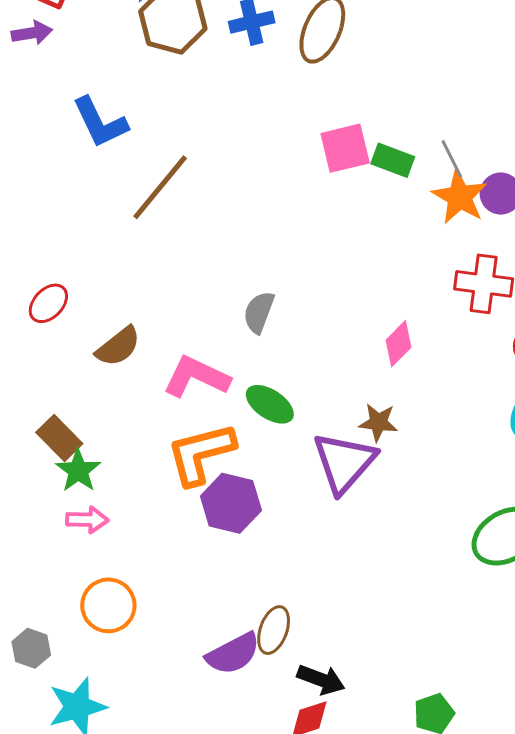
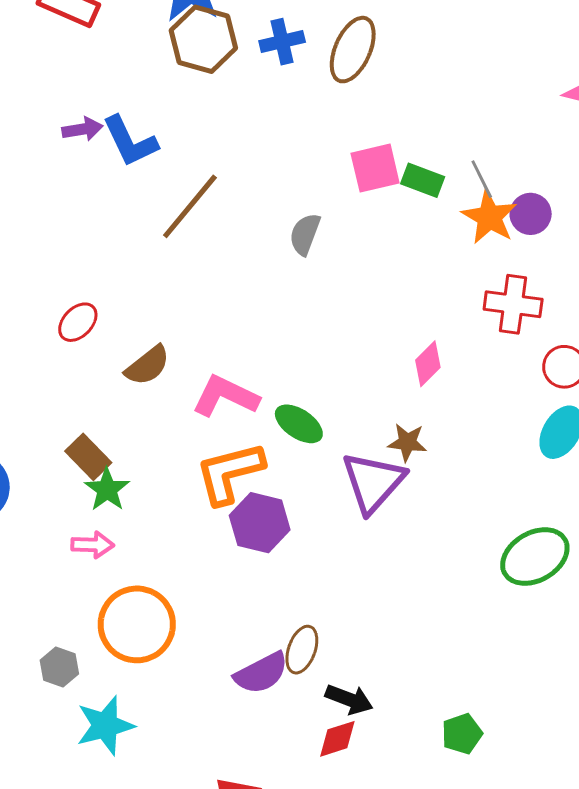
purple arrow: (32, 33) -> (82, 129), moved
gray semicircle: (259, 312) -> (305, 234), moved
pink arrow: (87, 520) -> (93, 545), moved
orange circle: (108, 605) -> (137, 624), size x1.4

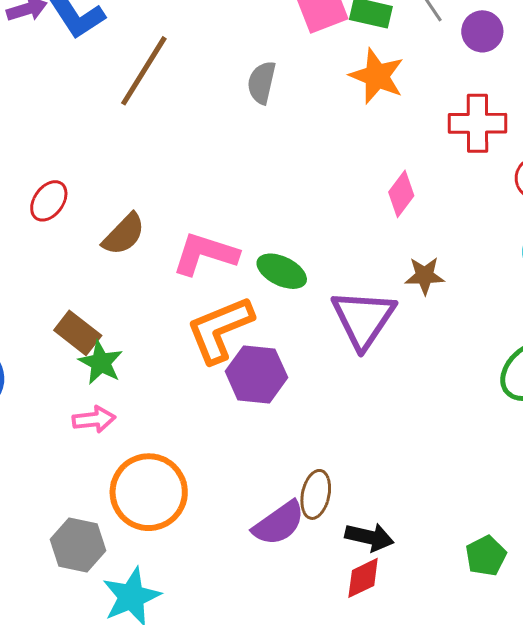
orange star: (489, 217) -> (377, 76), moved
brown star: (407, 442) -> (425, 276), moved
gray hexagon: (59, 667) -> (78, 545), size x1.4

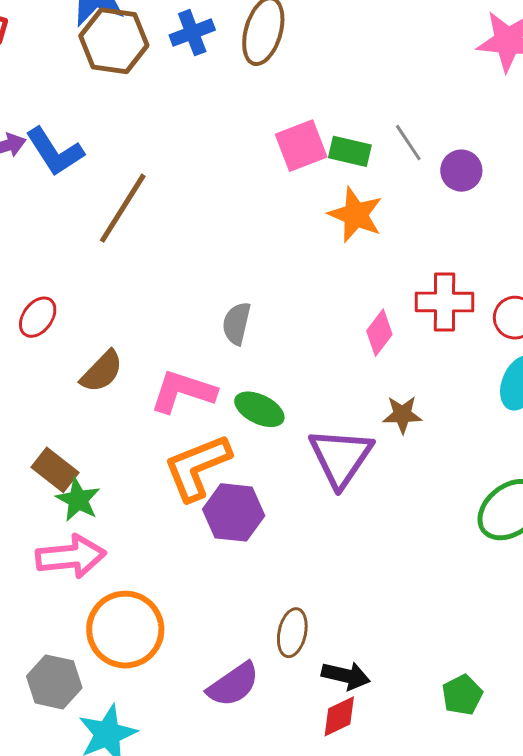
gray semicircle: (262, 83) -> (237, 323), moved
red cross: (477, 123) -> (444, 302), moved
red ellipse: (49, 201) -> (38, 317), moved
pink arrow: (94, 419) -> (71, 556), size x1.6
purple semicircle: (279, 523) -> (233, 685), moved

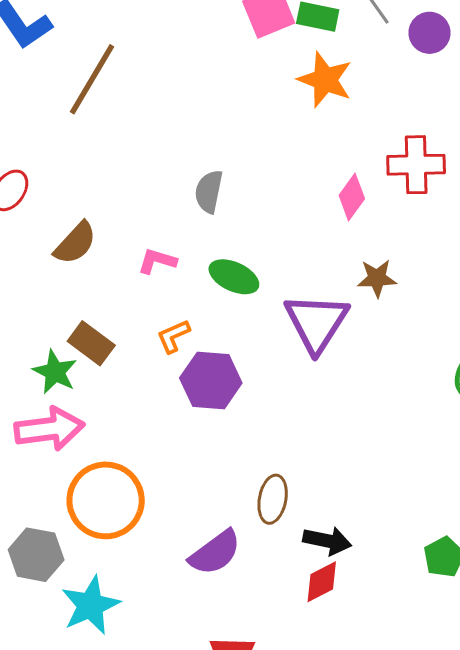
pink L-shape: (183, 391) -> (157, 261), size x0.6
orange L-shape: (197, 467) -> (173, 336), size x0.5
brown rectangle: (55, 470) -> (91, 343), moved

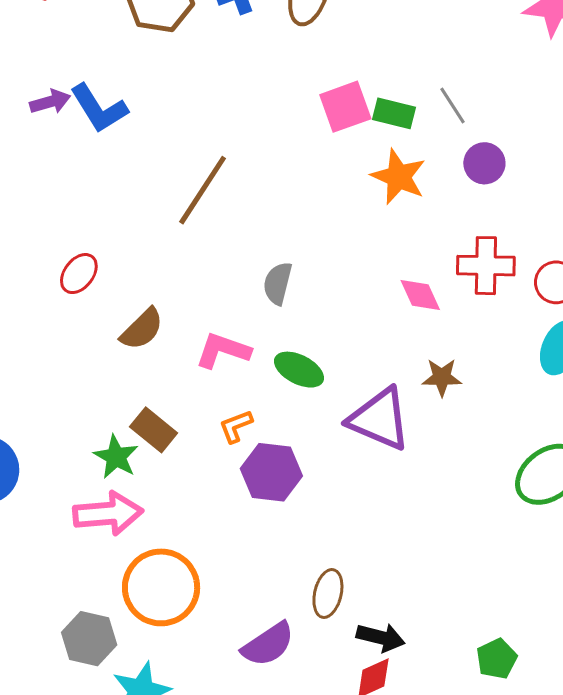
purple circle: (430, 33) -> (484, 163), moved
brown line: (92, 79) -> (203, 190), moved
pink diamond: (352, 197) -> (420, 295), turned -63
pink L-shape: (157, 261) -> (223, 350), size x1.4
purple triangle: (316, 323) -> (379, 419), turned -42

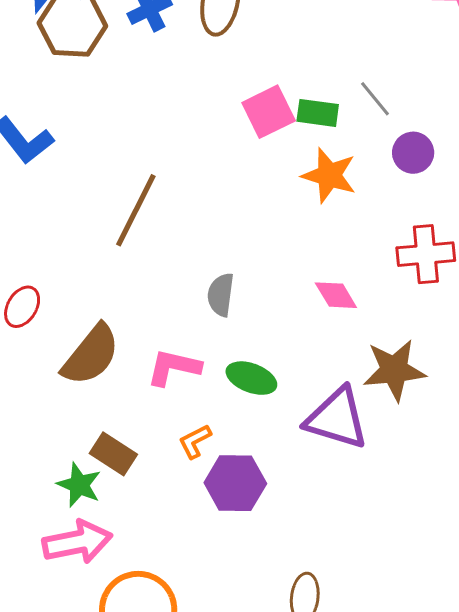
pink diamond: (420, 295) -> (336, 295), moved
brown semicircle: (142, 329) -> (91, 355), size x1.4
brown star: (442, 377) -> (394, 370), size x1.6

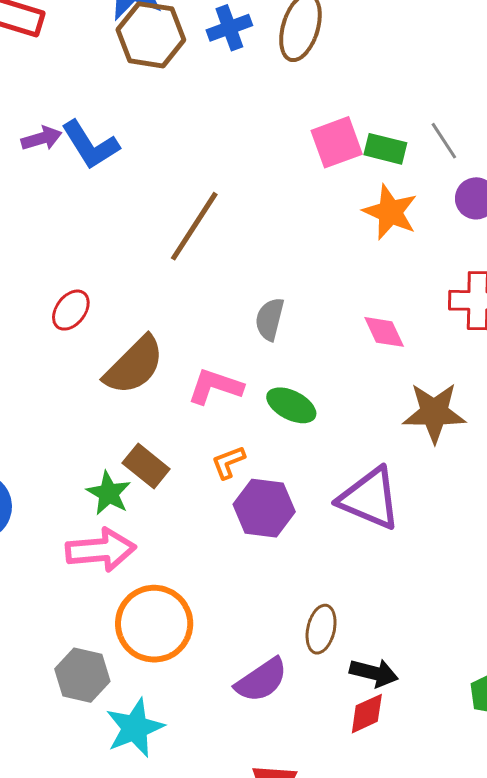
purple triangle: (337, 418) -> (370, 498), moved

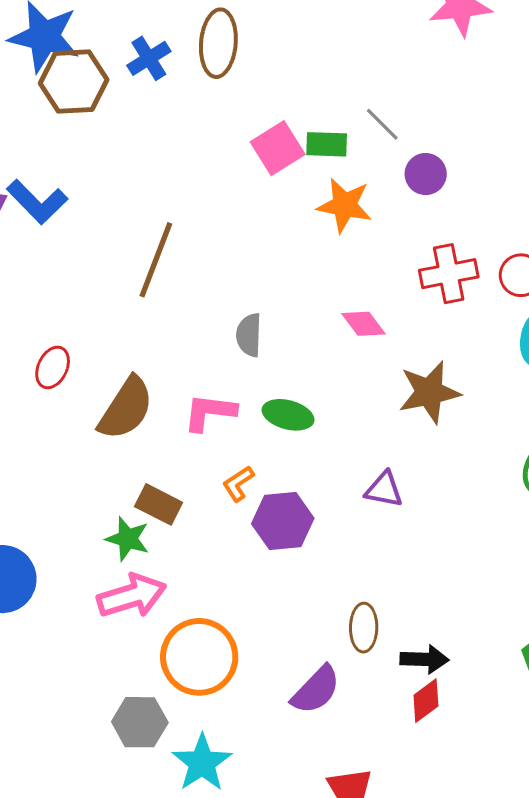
purple triangle: (370, 498) -> (384, 490), size x0.6

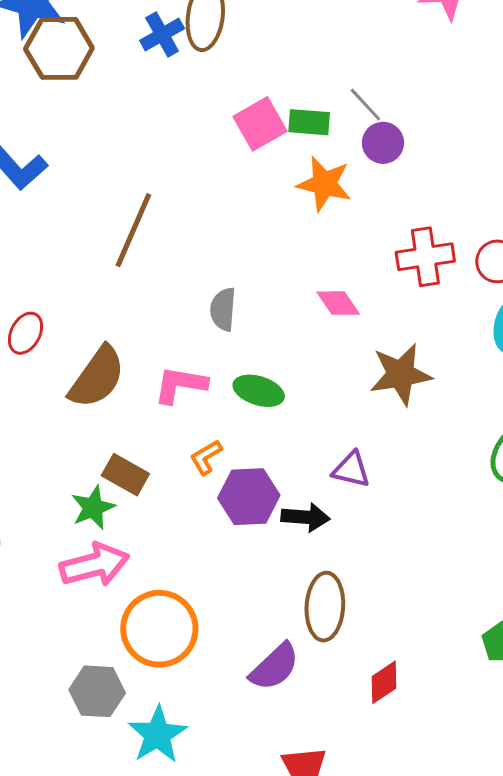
blue cross: (149, 58) -> (162, 34), moved
purple circle: (426, 174) -> (383, 143), moved
green star: (128, 539) -> (93, 508), turned 30
brown ellipse: (364, 628) -> (325, 607), size x1.4
black arrow: (424, 659) -> (306, 517), moved

